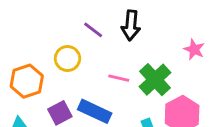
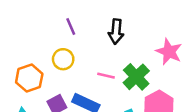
purple line: (93, 30) -> (71, 26), moved, turned 30
pink star: (194, 49) -> (169, 52), size x1.5

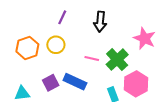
purple line: (71, 26) -> (62, 17), turned 48
orange hexagon: (29, 78) -> (27, 48), moved

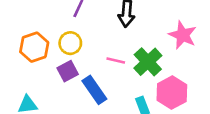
blue rectangle: (75, 82) -> (94, 90), turned 30
purple square: (51, 83) -> (68, 71), moved

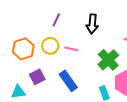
pink line: (116, 60) -> (71, 49), moved
purple square: (68, 71) -> (37, 77), moved

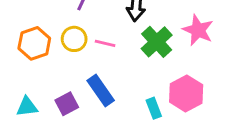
green cross: (108, 60) -> (157, 42), moved
purple square: (37, 77) -> (67, 104), moved

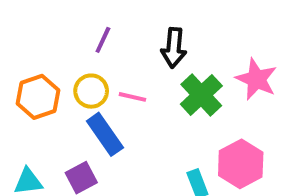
blue rectangle: (101, 91) -> (105, 134), moved

